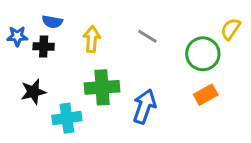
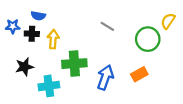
yellow arrow: (92, 39) -> (53, 39), moved
orange rectangle: (206, 95) -> (139, 74), moved

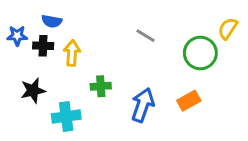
green cross: (74, 64) -> (101, 86), size x0.6

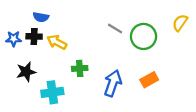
blue star: (17, 36) -> (14, 39), moved
yellow arrow: (72, 53) -> (57, 42), turned -66
green circle: (200, 53) -> (144, 36), moved

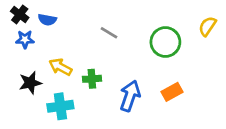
gray line: (115, 28) -> (109, 33), moved
black cross: (34, 36) -> (20, 14), moved, turned 35
blue star: (14, 39) -> (25, 39), moved
yellow arrow: (57, 42) -> (60, 67), moved

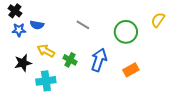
blue semicircle: (47, 20) -> (37, 25), moved
green cross: (92, 79) -> (70, 60), turned 32
blue arrow: (130, 96) -> (99, 60), moved

